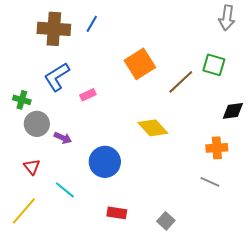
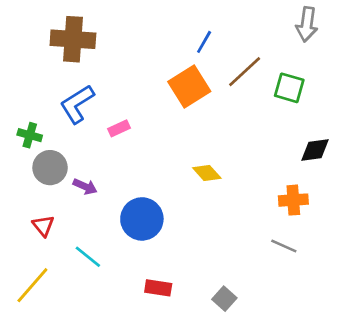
blue line: (92, 24) -> (204, 42), moved
brown line: (181, 82) -> (245, 72), moved
yellow diamond: (153, 128) -> (207, 173), size x0.7

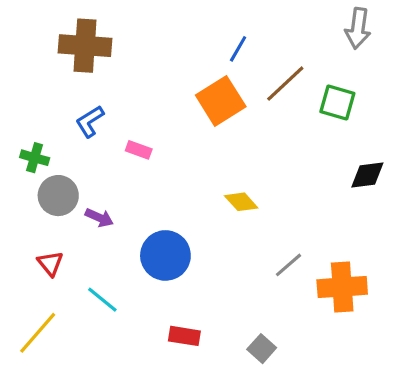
blue L-shape: (77, 104) -> (90, 121), size x0.7
pink rectangle: (119, 128) -> (139, 150), turned 45
orange cross: (293, 200) -> (342, 287), moved, size x1.4
gray line: (284, 246) -> (289, 265), moved, turned -65

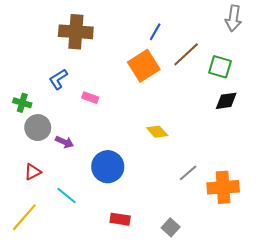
brown cross: (85, 46) -> (76, 32), moved
black diamond: (367, 175) -> (226, 101), moved
red triangle: (50, 263) -> (33, 172), turned 42

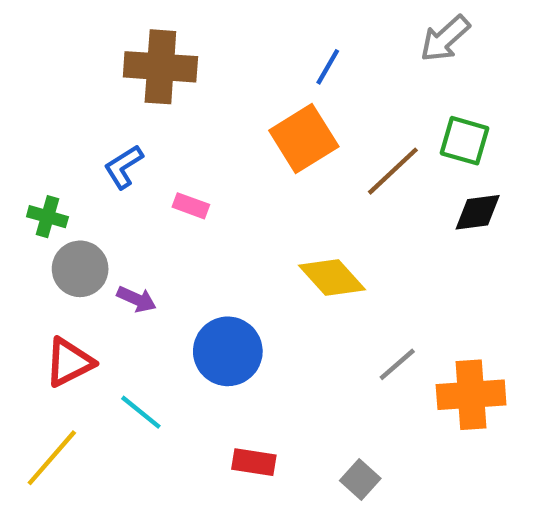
gray arrow: (233, 18) -> (445, 39), moved, turned 40
brown line: (186, 54) -> (393, 171), moved
yellow diamond: (157, 132) -> (332, 278), size x1.4
red triangle: (33, 172) -> (69, 362), size x1.4

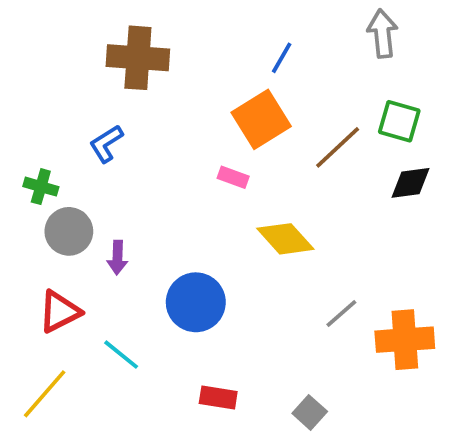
gray arrow: (445, 39) -> (382, 34), turned 126
pink rectangle: (191, 206) -> (233, 177), moved
purple arrow: (137, 299) -> (117, 258), turned 68

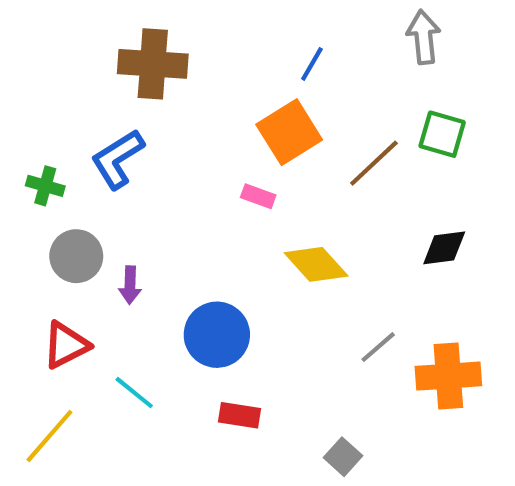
blue L-shape: (106, 144) -> (118, 159), size x1.4
black diamond: (410, 183) -> (444, 248), moved
green cross: (41, 187) -> (45, 186), moved
red rectangle: (218, 397) -> (240, 415), moved

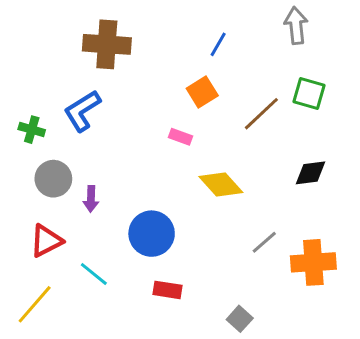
orange square: (289, 132) -> (202, 92), size x0.7

